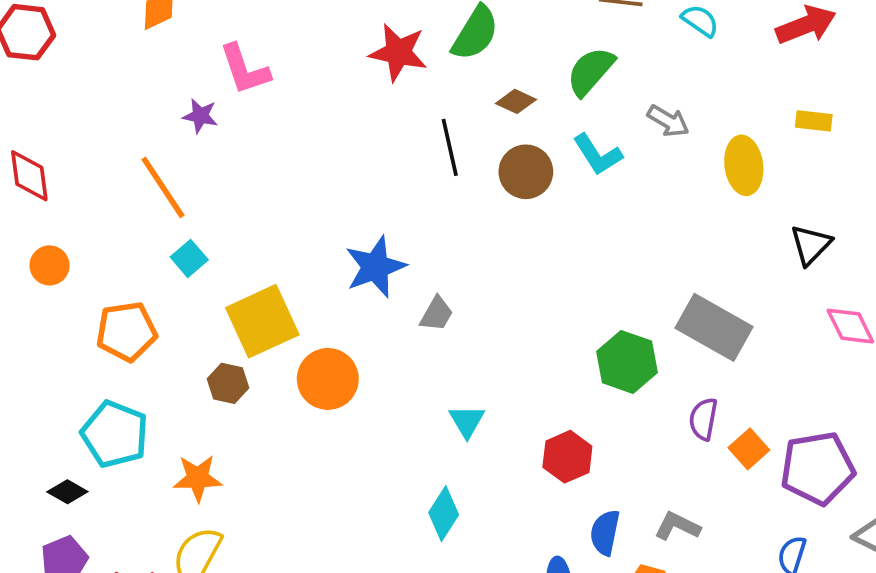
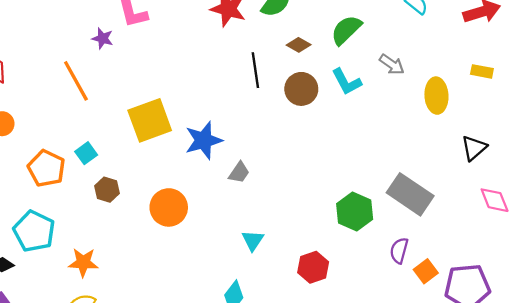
cyan square: (189, 258) -> (86, 153), moved
yellow square: (262, 321) -> (150, 120), moved
orange pentagon: (126, 332) -> (46, 168), turned 30
brown hexagon: (228, 383) -> (107, 190), moved

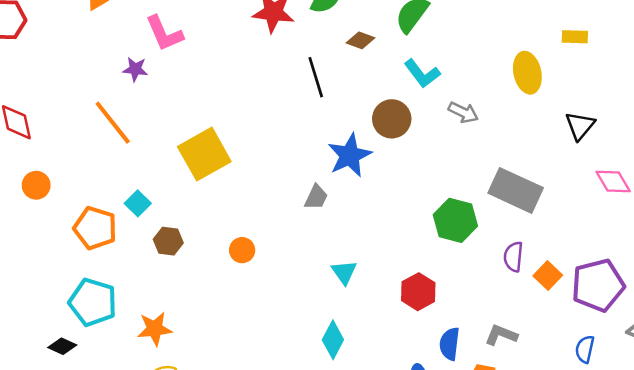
gray arrow: (392, 64) -> (463, 112), moved
brown circle: (301, 89) -> (392, 119), moved
blue star: (204, 140) -> (350, 155), moved
orange circle: (169, 207) -> (242, 250), size x0.6

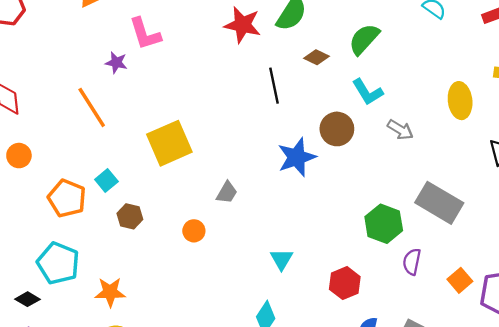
gray trapezoid: (316, 197) -> (227, 193), moved
purple semicircle: (513, 257) -> (412, 262), moved

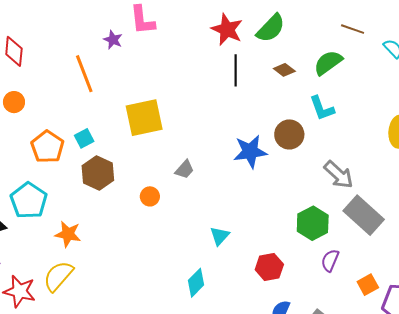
black line: (274, 86) -> (236, 70), moved
gray arrow: (400, 130) -> (339, 175), moved, size x1.4
brown hexagon: (130, 216) -> (98, 173), size x1.5

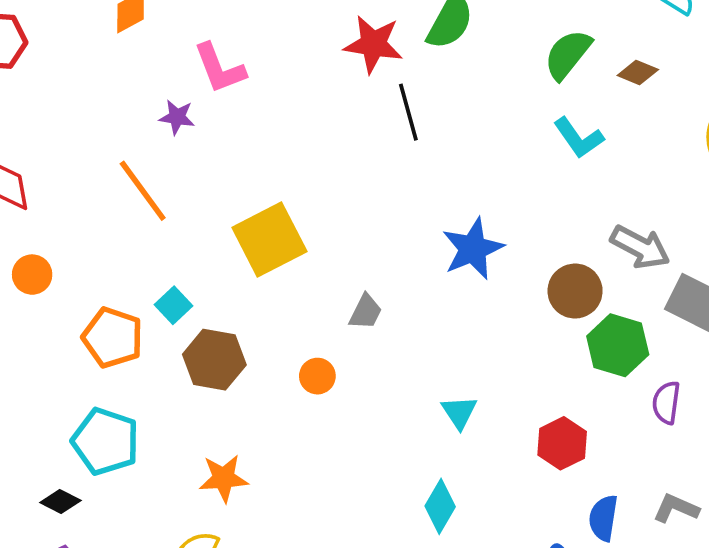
brown diamond: (284, 70) -> (638, 73), moved
brown circle: (289, 134) -> (575, 291), moved
orange star: (68, 234) -> (224, 478), moved

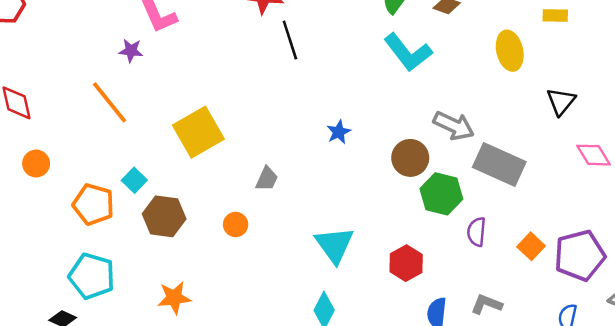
cyan L-shape: (579, 138) -> (408, 52), size x1.4
blue star: (473, 249) -> (339, 132), size x0.6
cyan triangle: (459, 412) -> (334, 245), size x1.6

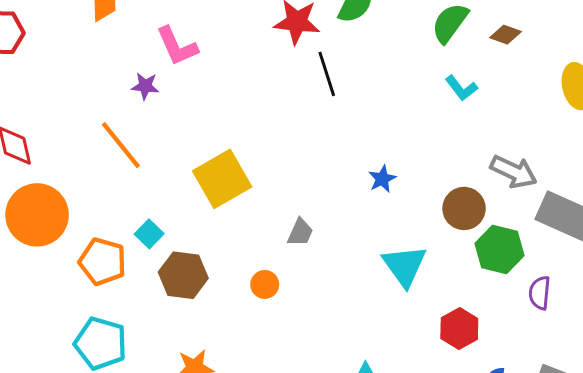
cyan L-shape: (408, 52) -> (461, 88), size x0.6
orange circle: (36, 164) -> (37, 215), size x2.0
cyan triangle: (334, 245) -> (404, 266), moved

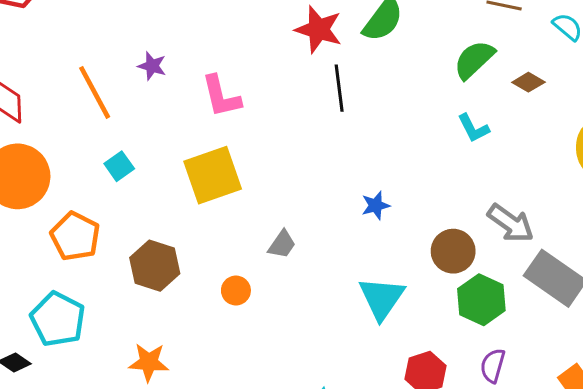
pink L-shape: (177, 46) -> (221, 96), moved
orange line: (121, 145) -> (95, 92), moved
cyan square: (149, 234) -> (119, 166), moved
purple semicircle: (540, 293) -> (493, 366), moved

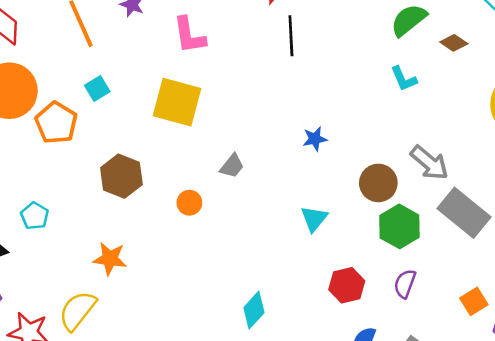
yellow square: (213, 175) -> (177, 102), turned 30
orange pentagon: (75, 236) -> (56, 123), moved
cyan triangle: (382, 298) -> (314, 219), size x0.7
cyan pentagon: (58, 319) -> (35, 216), size x0.6

